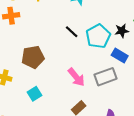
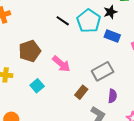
pink arrow: (76, 77) -> (61, 64), moved
gray rectangle: (106, 77) -> (103, 71), moved

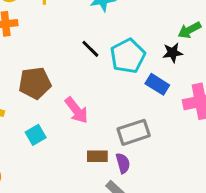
black star: (110, 12) -> (173, 53), moved
brown rectangle: (81, 92) -> (97, 156), turned 40
purple semicircle: (112, 96) -> (123, 163), moved, turned -32

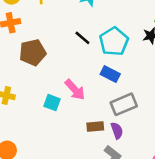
brown pentagon: (35, 83) -> (33, 52), moved
blue rectangle: (157, 84) -> (110, 74), moved
cyan square: (36, 135) -> (52, 103), moved, turned -35

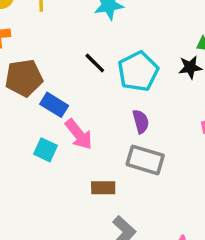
blue rectangle: (110, 74) -> (54, 105), moved
gray rectangle: (124, 104) -> (145, 160), turned 35
purple semicircle: (117, 131) -> (141, 121), moved

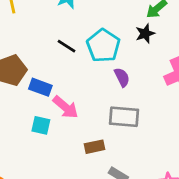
purple semicircle: (141, 121) -> (122, 77), moved

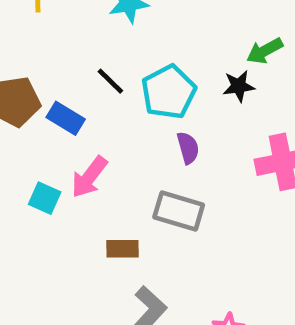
blue rectangle: (40, 87) -> (66, 118), moved
pink arrow: (65, 107) -> (89, 177), turned 76

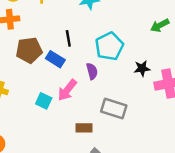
black line: (110, 81) -> (68, 38), moved, turned 35
black star: (239, 86) -> (142, 68), moved
purple semicircle: (188, 148) -> (92, 71), moved

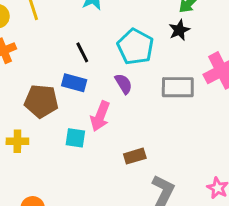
brown pentagon: (29, 50) -> (41, 101), moved, turned 30
black star: (142, 68) -> (179, 30), moved
gray rectangle: (114, 109) -> (178, 87), moved

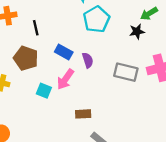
cyan pentagon: (135, 47) -> (96, 19), moved
black line: (82, 52) -> (36, 28), moved
blue rectangle: (74, 83) -> (64, 52), moved

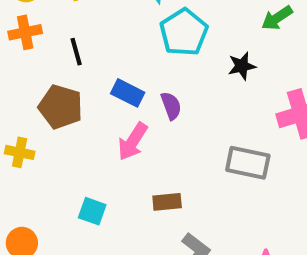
black star: (137, 32) -> (242, 66), moved
gray rectangle: (126, 72) -> (248, 163), moved
cyan square: (44, 91) -> (92, 211), moved

